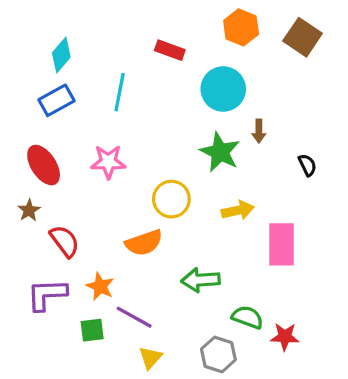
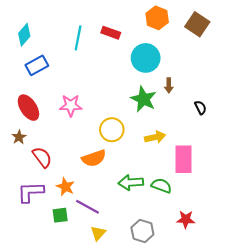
cyan diamond: (61, 55) -> (24, 35), moved
cyan line: (120, 92) -> (78, 38), moved
green semicircle: (247, 317) -> (161, 186), moved

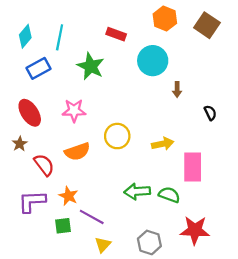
cyan line: (78, 38) -> (60, 37), moved
green star: (143, 99) -> (91, 66), moved
orange semicircle: (94, 158) -> (77, 152), moved
red star: (186, 219) -> (195, 230), size x1.5

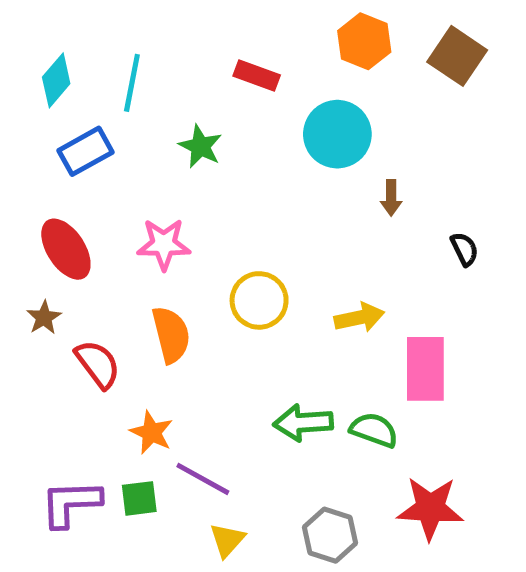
green star: (91, 66) -> (200, 146), size x0.7
orange semicircle: (77, 152) -> (171, 335), turned -85
purple L-shape: (32, 201) -> (71, 503), moved

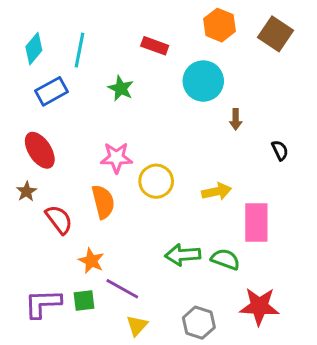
pink star: (164, 244) -> (116, 158), moved

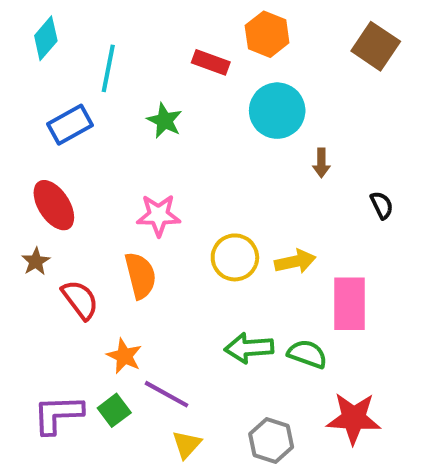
orange hexagon: (219, 25) -> (267, 34), moved
cyan diamond: (34, 49) -> (46, 38), moved
yellow circle: (156, 181) -> (235, 257), moved
green square: (84, 301) -> (114, 410), turned -30

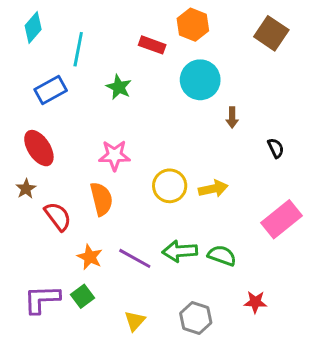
pink rectangle: (350, 304) -> (281, 219), moved, turned 51
purple line: (167, 394) -> (135, 258), moved
red star: (354, 418) -> (255, 302), size x0.6

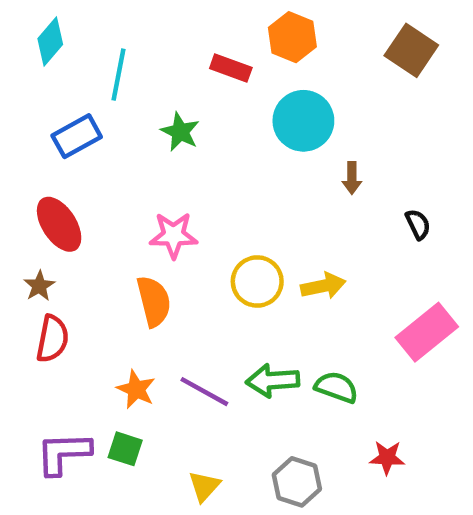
red semicircle: (58, 216) -> (52, 339), moved, turned 48
green square: (83, 296) -> (125, 449), turned -35

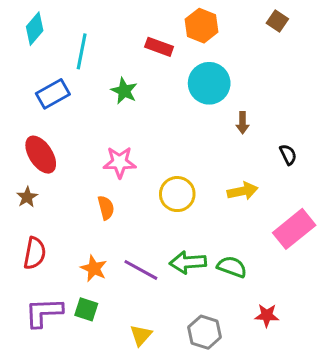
brown square: (411, 50) -> (277, 21), moved, size x0.6
yellow arrow: (323, 286) -> (243, 191), moved
orange semicircle: (154, 301) -> (106, 208), size x0.7
red semicircle: (52, 339) -> (35, 253), moved

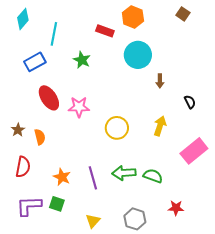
red ellipse: (41, 155) -> (49, 98), moved
yellow arrow: (243, 191) -> (160, 126), turned -60
orange semicircle: (106, 208) -> (40, 137), moved
purple line: (141, 270) -> (93, 178), turned 45

